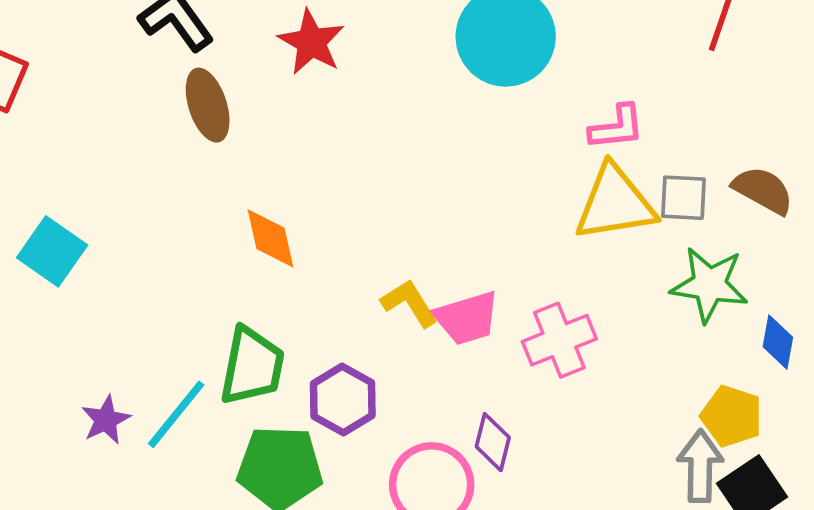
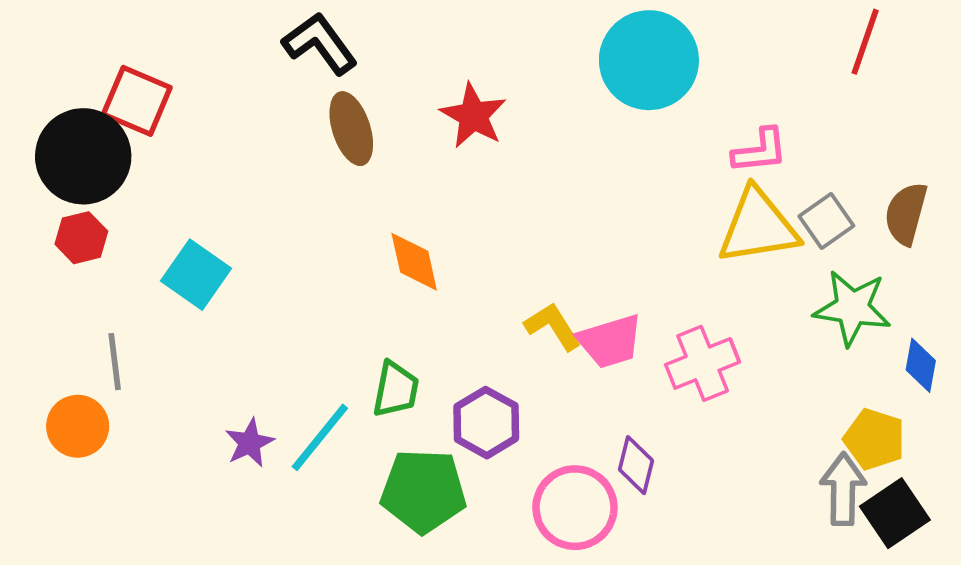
red star: (311, 42) -> (473, 116), moved
brown semicircle: (763, 190) -> (906, 214), turned -104
gray square: (683, 198) -> (826, 221), turned -38
green trapezoid: (252, 366) -> (396, 389), size x0.7

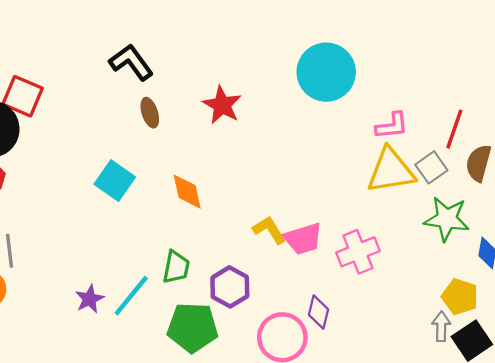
red line: (865, 42) -> (454, 129), moved
brown ellipse: (351, 129) -> (150, 113), size x0.7
cyan square: (196, 275) -> (115, 181), moved
gray arrow: (843, 489) -> (441, 326), size x0.7

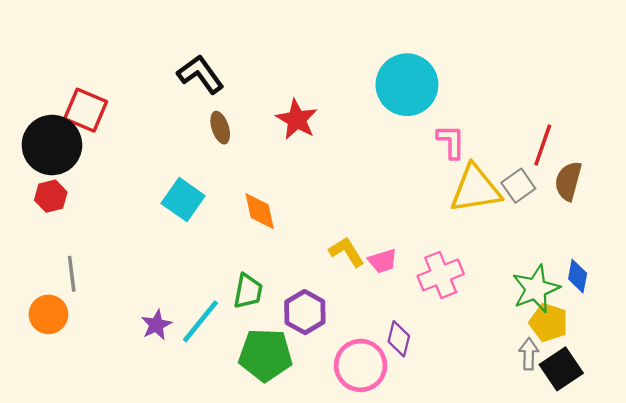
pink L-shape: (392, 126) -> (451, 142), moved, turned -84
green star: (447, 219) -> (536, 289), moved, turned -30
pink trapezoid: (303, 239) -> (383, 261), size x0.7

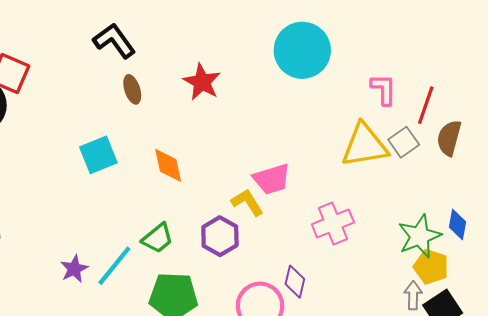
pink L-shape: (451, 142) -> (384, 89), moved
cyan square: (183, 200) -> (98, 155), turned 33
pink trapezoid: (383, 261) -> (272, 179), moved, size x1.4
green trapezoid: (248, 291) -> (158, 238), turned 40
purple hexagon: (305, 312) -> (220, 236), moved

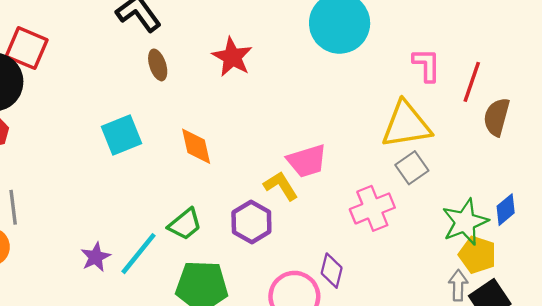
gray square: (404, 142) -> (412, 168), moved
blue diamond: (458, 225) -> (506, 210), turned 40

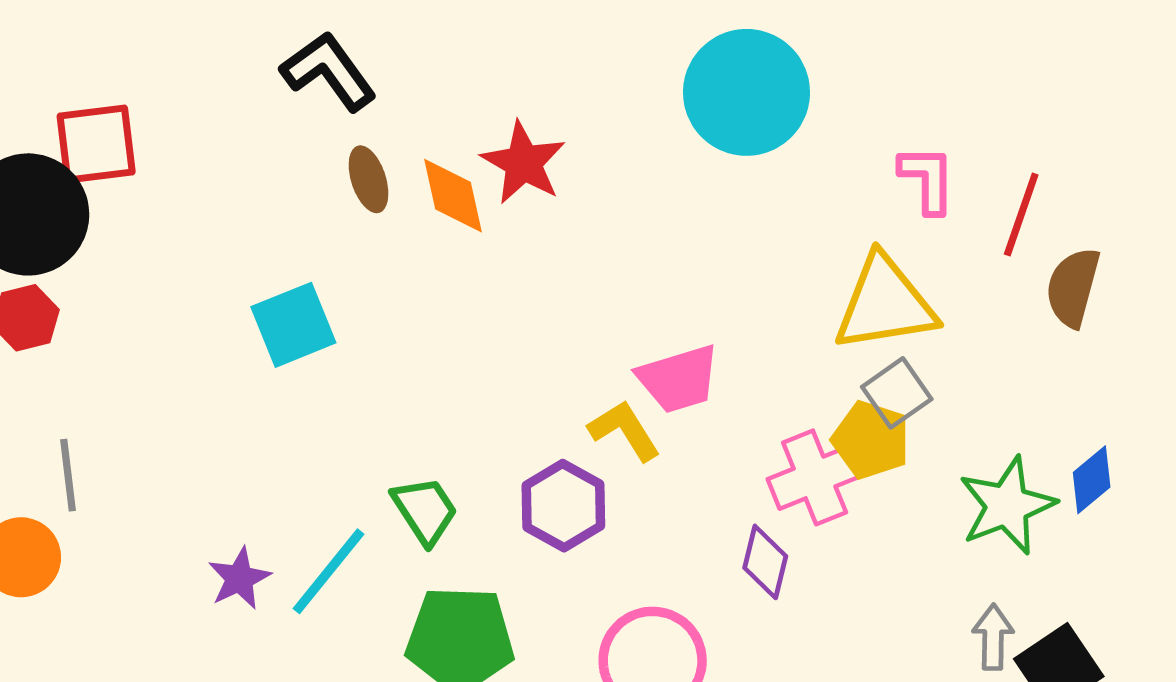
red square: (27, 48) -> (96, 144), turned -30
orange diamond: (196, 146) -> (453, 196), moved
green trapezoid: (185, 224) -> (425, 510), turned -84
yellow pentagon: (477, 255) -> (871, 440), moved
purple diamond: (332, 271) -> (765, 562), moved

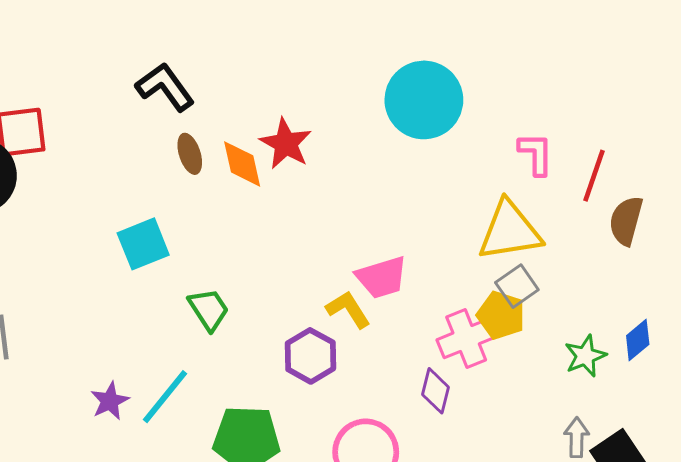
green star: (1007, 506) -> (585, 356), size x0.7
green trapezoid: (425, 510) -> (209, 309), moved

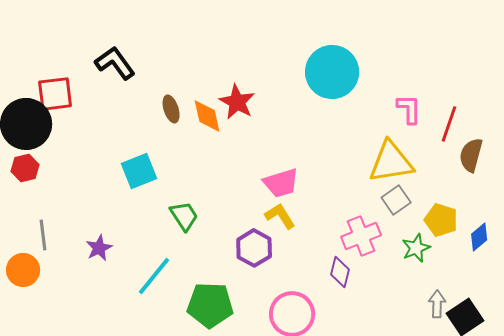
black L-shape: (165, 87) -> (115, 63), moved
pink trapezoid: (382, 277) -> (281, 183), moved
yellow pentagon: (501, 315) -> (441, 220), moved
green star: (585, 356) -> (416, 248), moved
purple star: (110, 401) -> (99, 248), moved

